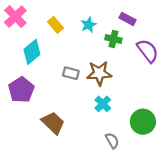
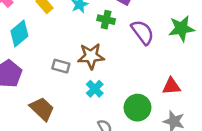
gray rectangle: (71, 73) -> (61, 66), moved

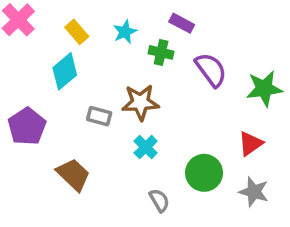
green star: (181, 28) -> (264, 89), moved
cyan diamond: (19, 33) -> (65, 71), moved
red triangle: (171, 86) -> (250, 144), turned -30

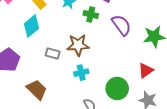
cyan cross: (146, 147) -> (81, 73), turned 32

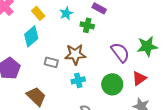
purple semicircle: (121, 25) -> (120, 52), moved
green circle: (117, 88) -> (112, 84), moved

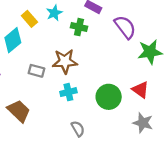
yellow rectangle: (38, 13) -> (29, 19), moved
purple semicircle: (120, 52) -> (125, 27), moved
red triangle: (139, 78) -> (140, 90), turned -49

